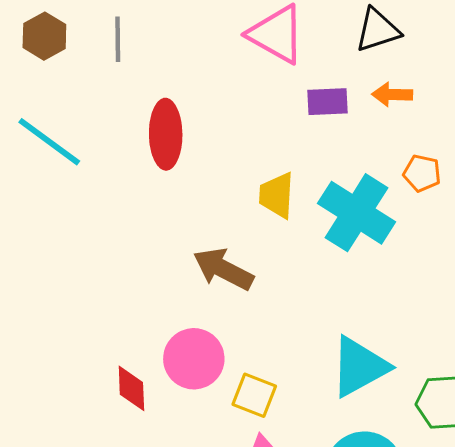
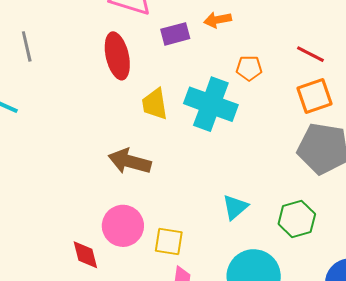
gray line: (118, 39) -> (27, 46), moved
red ellipse: (166, 134) -> (117, 56), moved
cyan triangle: (359, 367) -> (235, 207), size x0.6

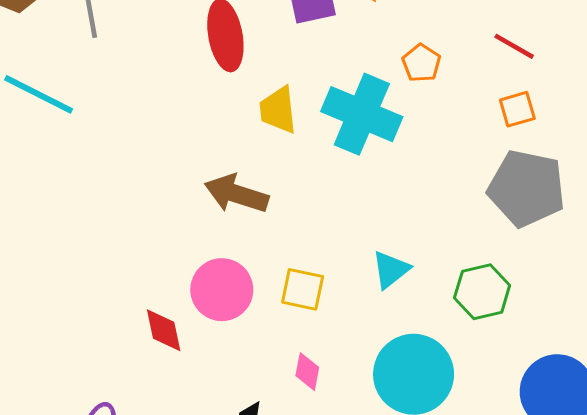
orange pentagon: (249, 68) -> (421, 63), turned 30
orange square: (315, 96) -> (517, 109), size x0.7
yellow square: (169, 242) -> (303, 289), moved

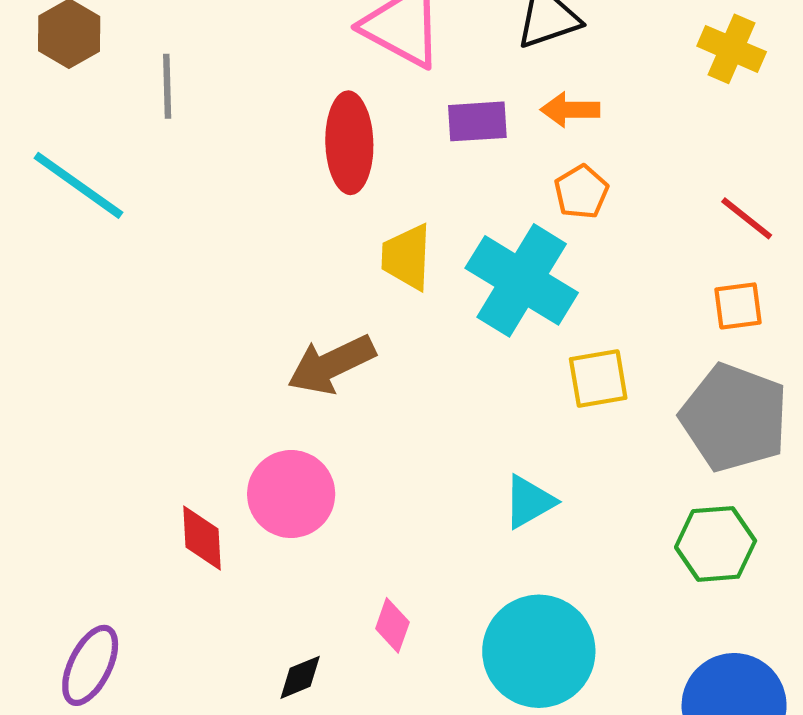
orange pentagon: (421, 63) -> (581, 192), moved
brown arrow: (236, 194) -> (331, 364), turned -52
yellow square: (303, 289) -> (598, 378), moved, turned -30
green hexagon: (482, 292) -> (716, 544), moved

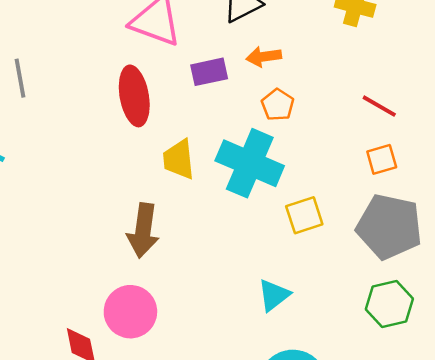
brown arrow: (331, 364) -> (143, 230), turned -48

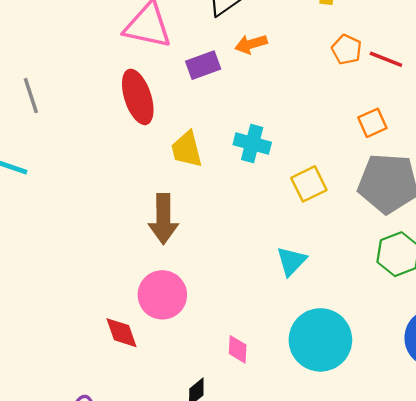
orange pentagon: (278, 105) -> (347, 49), moved
red line: (379, 106) -> (386, 59), moved
cyan cross: (250, 163) -> (252, 143), size x0.6

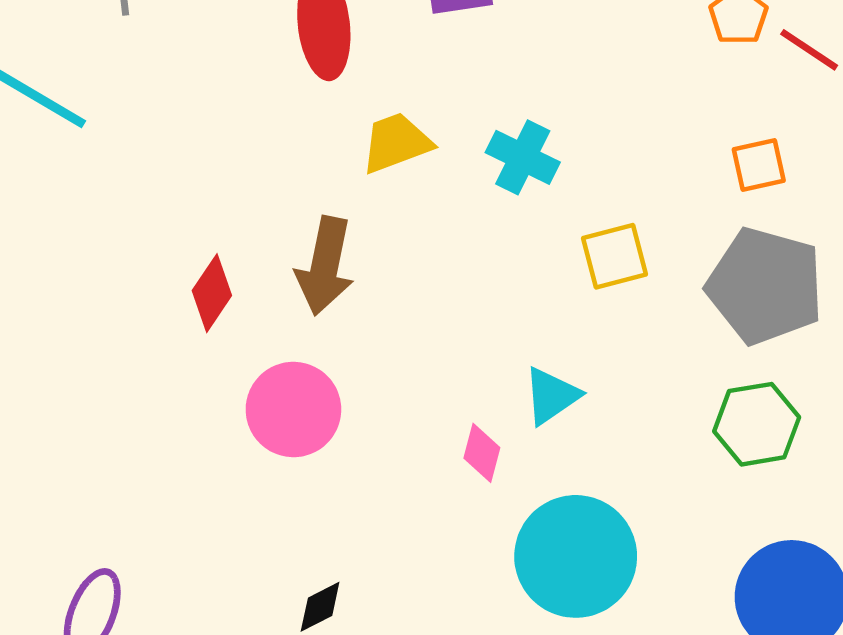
yellow trapezoid: (187, 149) -> (396, 143), turned 72
red diamond: (122, 333) -> (212, 293), moved, turned 42
pink diamond: (238, 349) -> (482, 453), moved

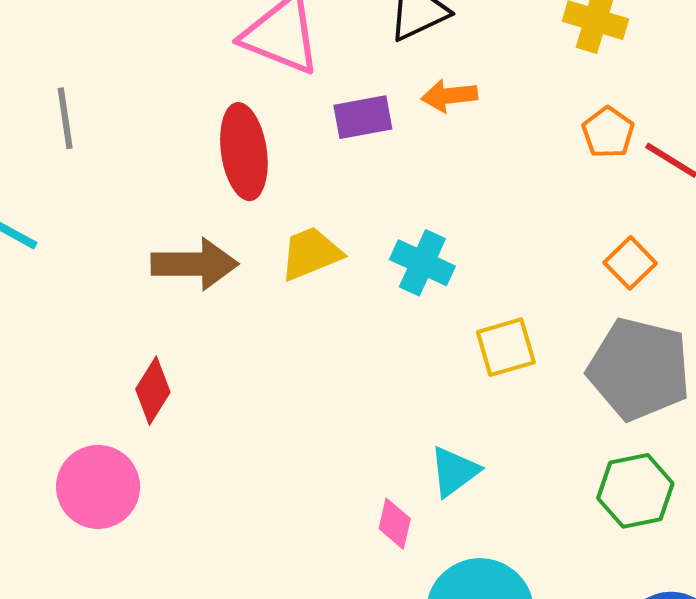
orange square: (759, 165) -> (630, 263), turned -30
brown arrow: (325, 266) -> (195, 264), moved, turned -100
pink circle: (293, 410) -> (98, 487), moved

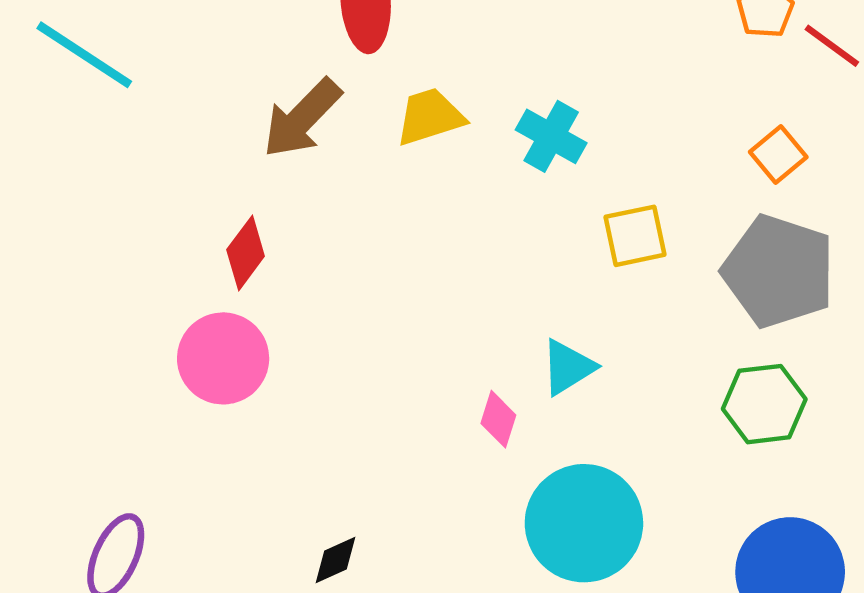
brown arrow: (195, 264) -> (302, 118), turned 130
pink circle: (98, 487) -> (223, 358), moved

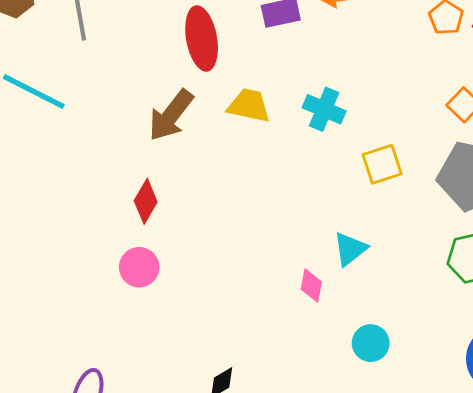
yellow trapezoid: (430, 117) -> (249, 106), turned 36
pink circle: (223, 358) -> (139, 267), size x0.7
cyan circle: (584, 523) -> (371, 343), size x0.5

